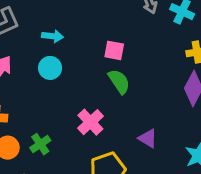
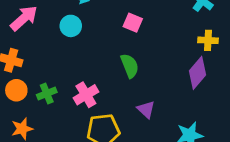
green semicircle: (119, 81) -> (130, 66), moved
pink cross: (90, 122) -> (86, 95), moved

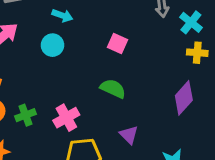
yellow cross: (208, 40) -> (197, 53), moved
green semicircle: (130, 66) -> (113, 89), turned -45

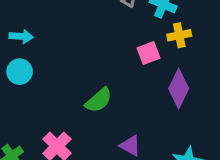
pink square: (117, 43) -> (149, 53), moved, turned -30
green semicircle: (113, 89) -> (99, 100), turned 130

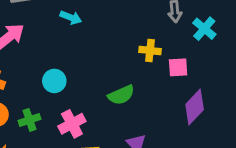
yellow cross: (179, 35) -> (150, 50), moved
cyan circle: (20, 72) -> (54, 81), moved

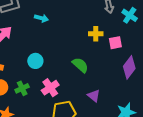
green semicircle: (121, 95) -> (80, 65), turned -108

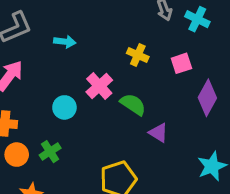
yellow cross: (96, 34) -> (138, 55), moved, turned 32
pink cross: (50, 88) -> (99, 86), moved
purple triangle: (94, 96) -> (159, 133), moved

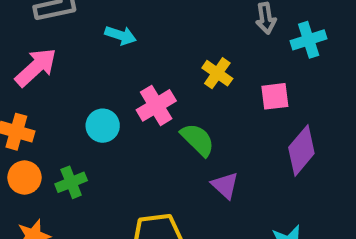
cyan cross: (197, 19) -> (309, 40), turned 35

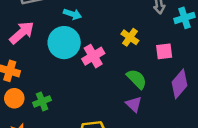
cyan circle: (103, 126) -> (64, 43), moved, size x1.6
green semicircle: (198, 140) -> (137, 79), moved

